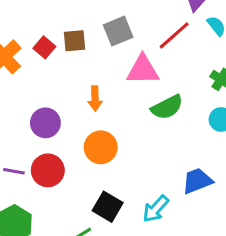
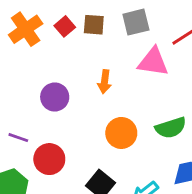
green semicircle: (167, 107) -> (171, 128), moved
orange circle: (101, 147) -> (121, 133), moved
red circle: (48, 170) -> (49, 159), moved

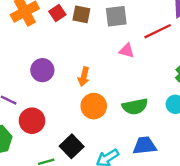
pink triangle: (153, 62) -> (127, 51), size x0.6
orange arrow: (105, 82) -> (84, 77), moved

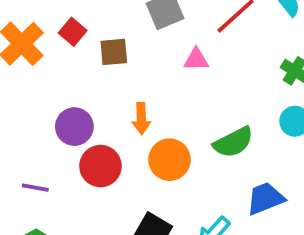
brown square: (81, 14) -> (114, 52), moved
red circle: (32, 121) -> (100, 166), moved

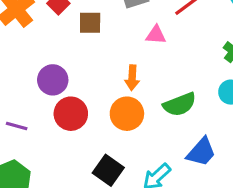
orange arrow: (141, 118) -> (132, 78), moved
blue trapezoid: (265, 198) -> (201, 152), turned 148

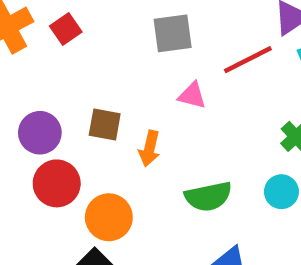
brown square: (90, 23) -> (105, 125), moved
orange circle: (127, 114) -> (109, 217), moved

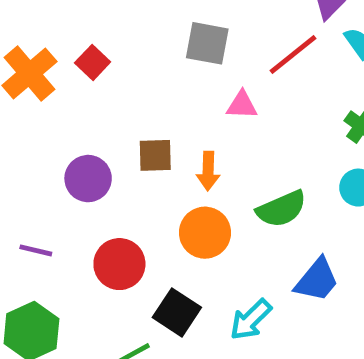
gray square: (173, 33) -> (207, 43), turned 30
red circle: (57, 183) -> (119, 264), moved
orange circle: (109, 217) -> (205, 233), moved

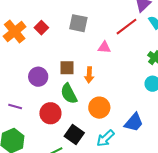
gray square: (207, 43) -> (78, 23), moved
green semicircle: (281, 209) -> (69, 94), moved, turned 85
orange circle: (205, 233) -> (99, 108), moved

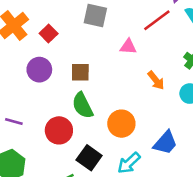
red square: (41, 28) -> (49, 34), moved
orange arrow: (89, 75) -> (156, 80), moved, turned -42
purple circle: (38, 77) -> (39, 70), moved

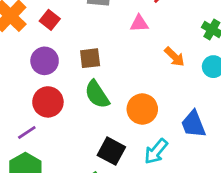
purple line: (14, 121) -> (27, 132), moved, turned -42
red circle: (59, 130) -> (48, 102), moved
blue trapezoid: (165, 143) -> (193, 124), turned 124

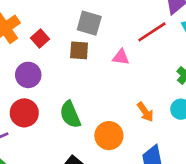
orange arrow: (174, 57) -> (145, 112), moved
brown square: (90, 58) -> (79, 50), moved

